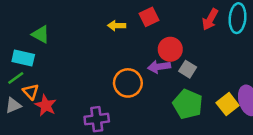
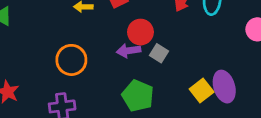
orange circle: (128, 83) -> (71, 60), moved
green pentagon: (188, 104) -> (138, 96), moved

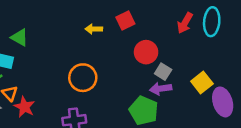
purple arrow: (129, 51) -> (161, 89), moved
yellow square: (202, 91) -> (202, 83), moved

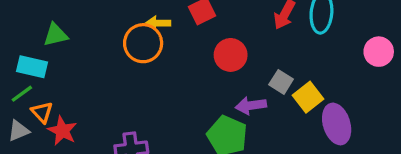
green triangle: (20, 38) -> (56, 35), turned -42
gray square: (163, 72) -> (281, 82), moved
orange circle: (83, 78) -> (143, 43), moved

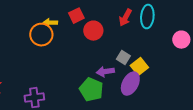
red circle: (231, 55) -> (93, 31), moved
purple ellipse: (337, 124) -> (130, 84), moved, turned 45

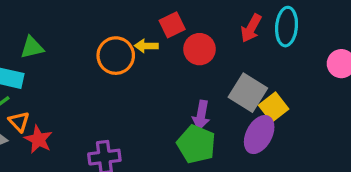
yellow arrow: (50, 23) -> (146, 46), moved
gray square: (123, 58) -> (248, 93), size x1.6
purple arrow: (105, 72) -> (201, 115), moved, turned -72

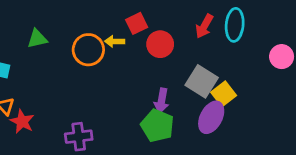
green triangle: (32, 48) -> (37, 39), moved

